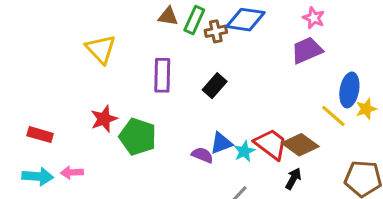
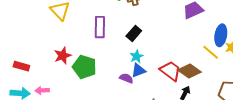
cyan star: (244, 151) -> (137, 56), moved

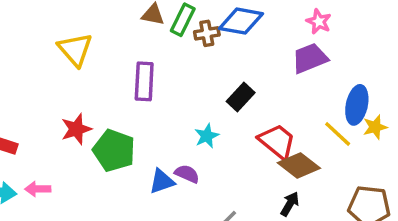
black rectangle: (134, 33) -> (241, 97), moved
blue triangle: (138, 70) -> (162, 181), moved
red trapezoid: (170, 71) -> (277, 141), moved

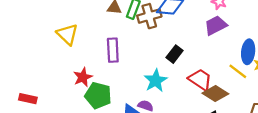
brown cross: (207, 33) -> (149, 16), size x1.5
red star: (76, 129) -> (83, 77), moved
cyan star: (207, 136) -> (156, 81), size x1.5

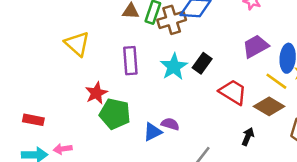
purple trapezoid: (216, 25) -> (256, 46), moved
cyan star: (156, 81) -> (174, 67), moved
brown diamond: (215, 94) -> (269, 106), moved

